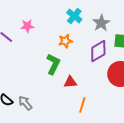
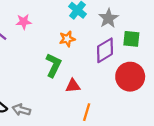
gray arrow: (25, 103) -> (21, 110), turned -35

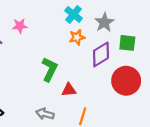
orange star: (67, 39) -> (77, 37), moved
gray arrow: (21, 110) -> (45, 114), moved

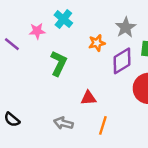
cyan cross: (74, 14) -> (63, 19), moved
green L-shape: (50, 69) -> (59, 63), moved

